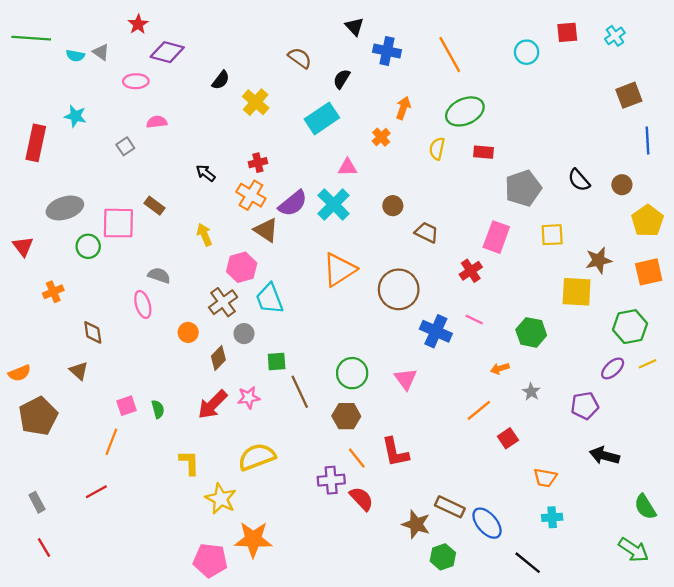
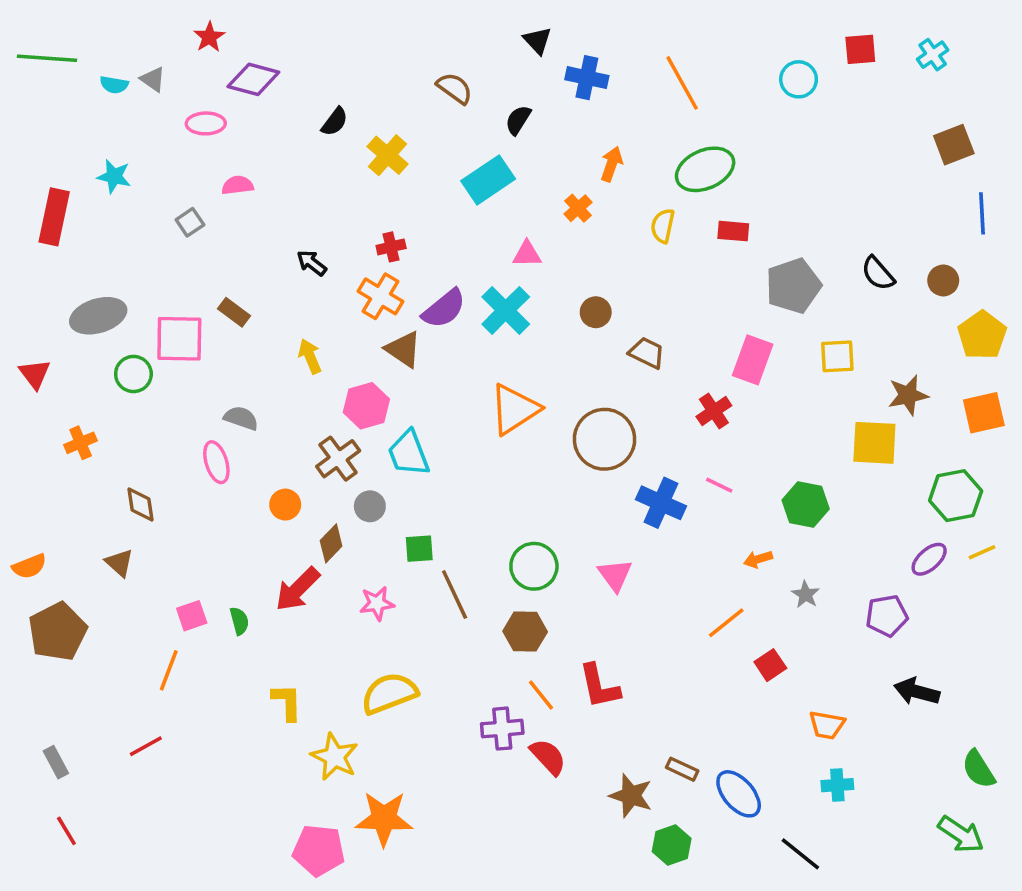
red arrow: (213, 405) -> (298, 589), moved
brown rectangle: (450, 507) -> (682, 769), size x0.7

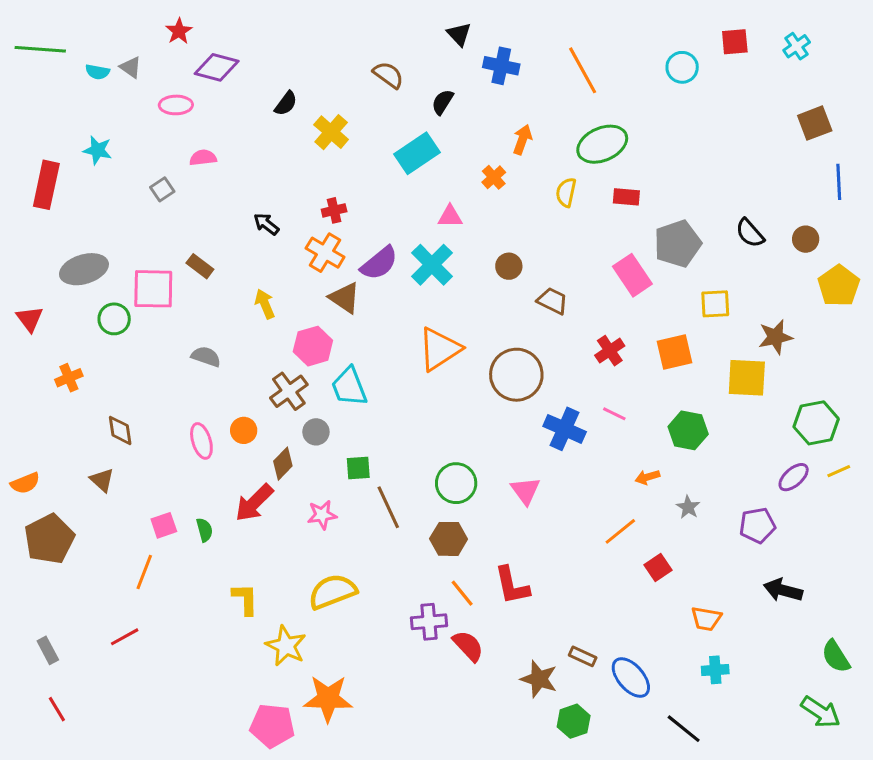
pink rectangle: (753, 360) -> (632, 275), moved, turned -54
orange square: (984, 413) -> (675, 352), moved
pink ellipse: (216, 462) -> (201, 441), moved

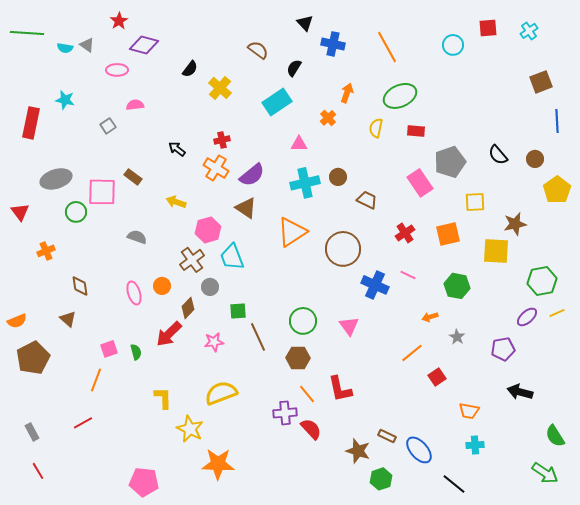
cyan cross: (432, 265) -> (305, 183), moved, turned 32
brown triangle: (345, 298) -> (246, 208), moved
yellow arrow: (265, 304) -> (176, 202), turned -48
pink pentagon: (272, 726) -> (144, 482), moved

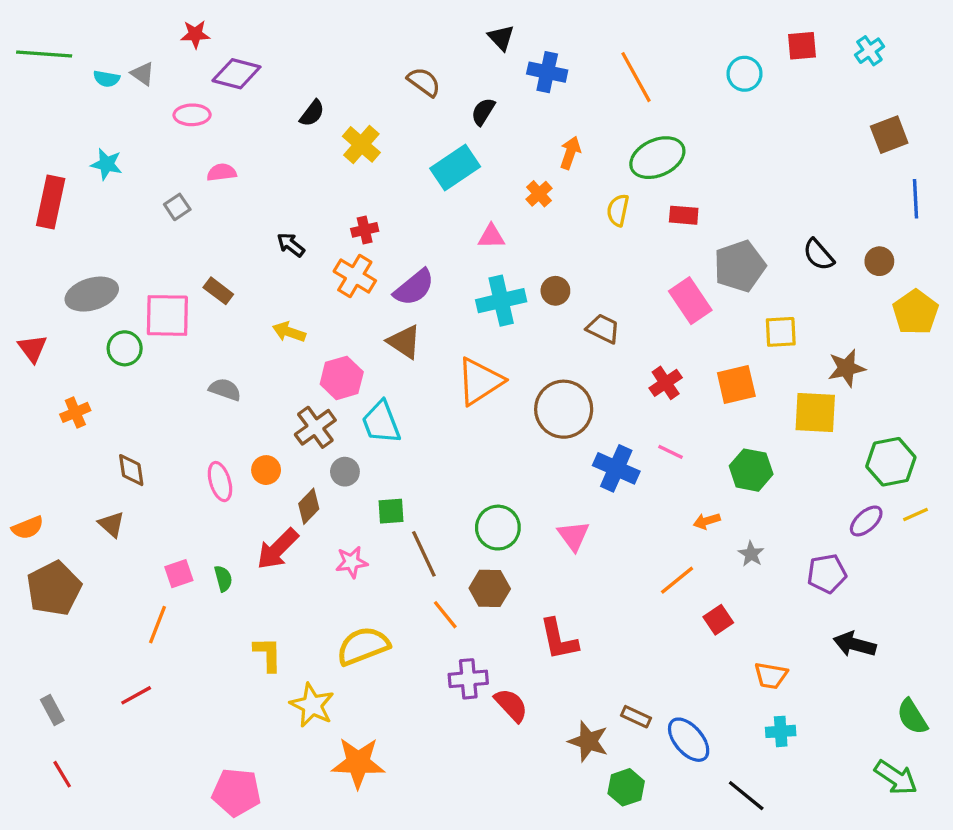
red star: (119, 21) -> (195, 34), turned 30
orange line: (307, 394) -> (445, 615), moved

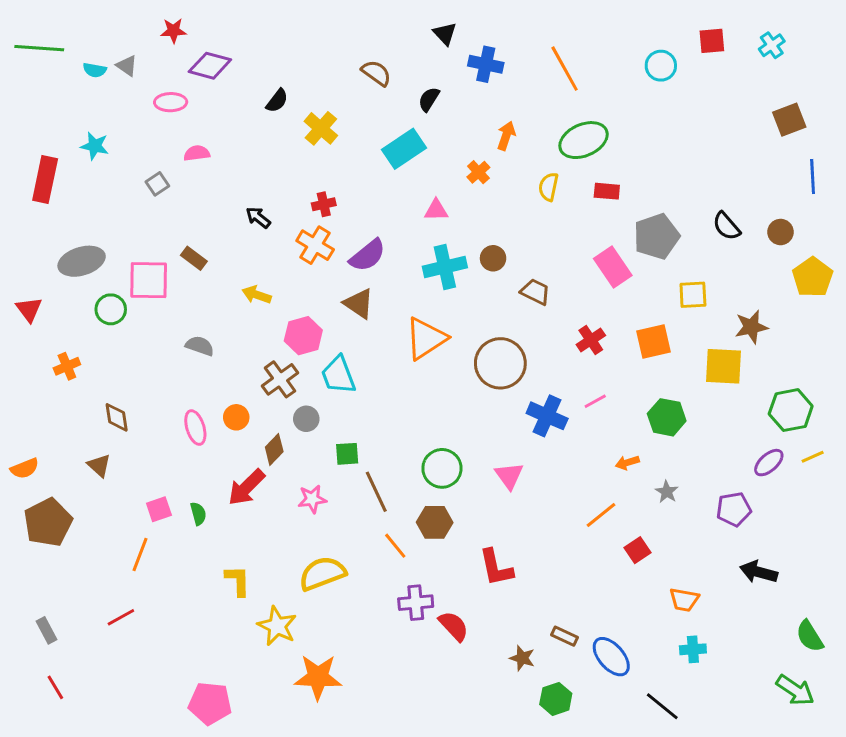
pink line: (671, 452) -> (595, 401), turned -55
brown star: (588, 741) -> (522, 658), size x0.7

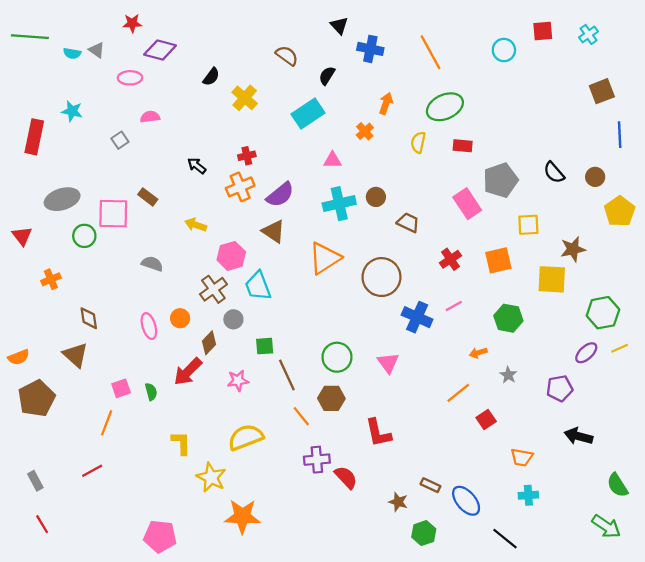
orange cross: (315, 245) -> (240, 187), turned 36
brown triangle: (99, 465) -> (75, 355), size x1.4

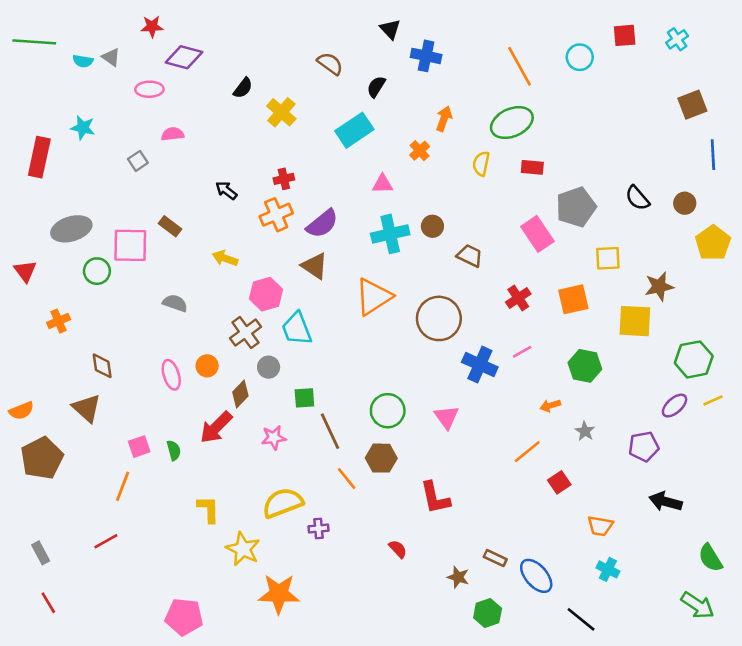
orange line: (430, 52) -> (520, 66), moved
purple cross: (317, 460) -> (318, 528), moved, size x0.7
red semicircle: (346, 477) -> (398, 549), size x0.7
cyan cross: (528, 495) -> (608, 569), turned 30

